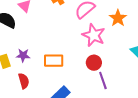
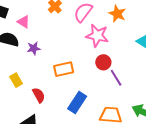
purple star: (23, 55) -> (34, 48), moved

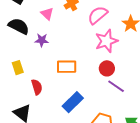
pink triangle: (24, 22) -> (47, 14), moved
pink star: (97, 36) -> (106, 41), turned 30
purple line: (116, 78) -> (116, 86), turned -36

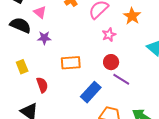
pink triangle: (47, 14) -> (40, 12), moved
pink star: (106, 41) -> (109, 35), size x0.6
blue rectangle: (73, 102) -> (91, 92), moved

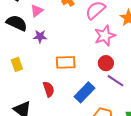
pink triangle: (40, 12) -> (37, 11), turned 40
pink star: (109, 35) -> (105, 36), size x1.5
red semicircle: (42, 85) -> (49, 89), moved

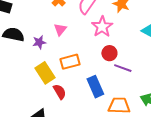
pink triangle: (37, 11) -> (60, 29), moved
yellow rectangle: (17, 64) -> (45, 73), moved, size x1.5
blue rectangle: (85, 92) -> (95, 87), turned -55

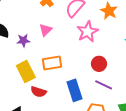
red circle: (109, 53) -> (99, 64), moved
purple line: (123, 68) -> (104, 85), moved
red semicircle: (60, 92) -> (38, 92), turned 133

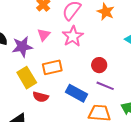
pink star: (88, 32) -> (73, 36), moved
purple star: (23, 40) -> (22, 47), size x1.5
blue rectangle: (75, 90) -> (76, 93), turned -40

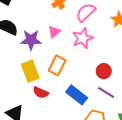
orange rectangle: (52, 67) -> (57, 65), turned -60

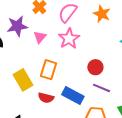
purple star: (31, 40) -> (17, 26), moved
red semicircle: (41, 93) -> (46, 98), moved

